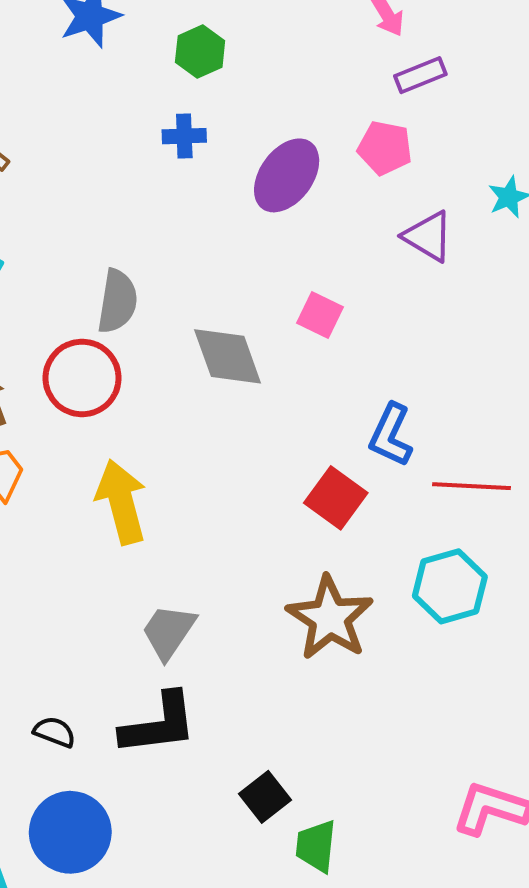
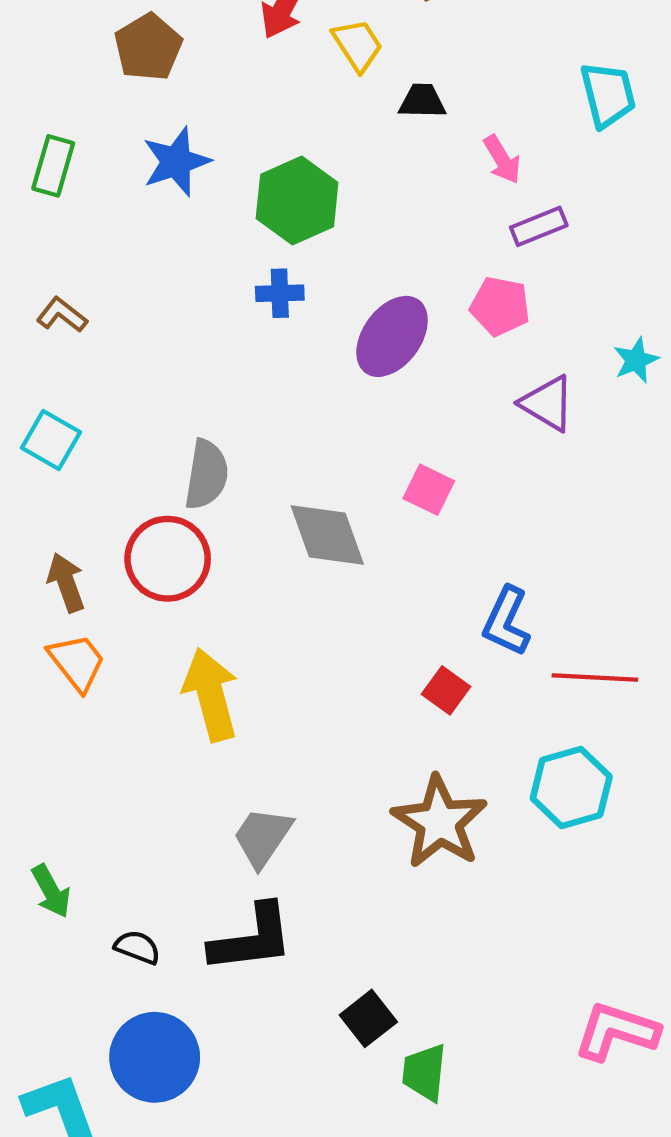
green hexagon: (200, 52) -> (297, 200), size x1.5
red square: (336, 498) -> (446, 690), size x0.7

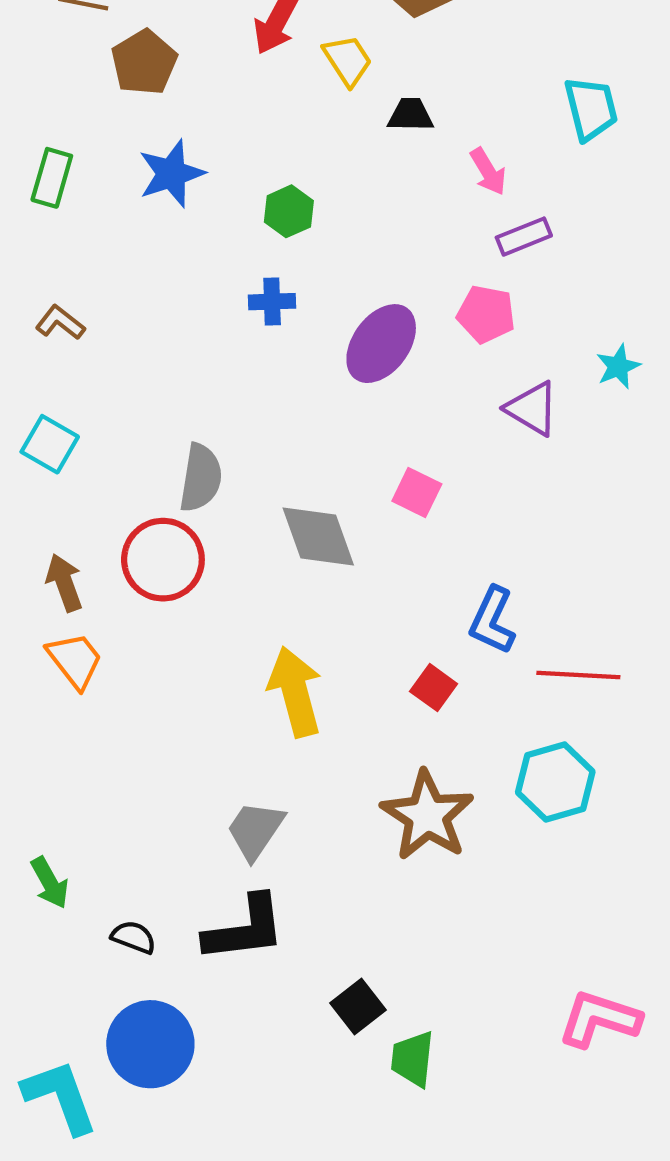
green hexagon: (297, 200) -> (289, 211), size x0.6
yellow arrow: (211, 695) -> (295, 692), moved

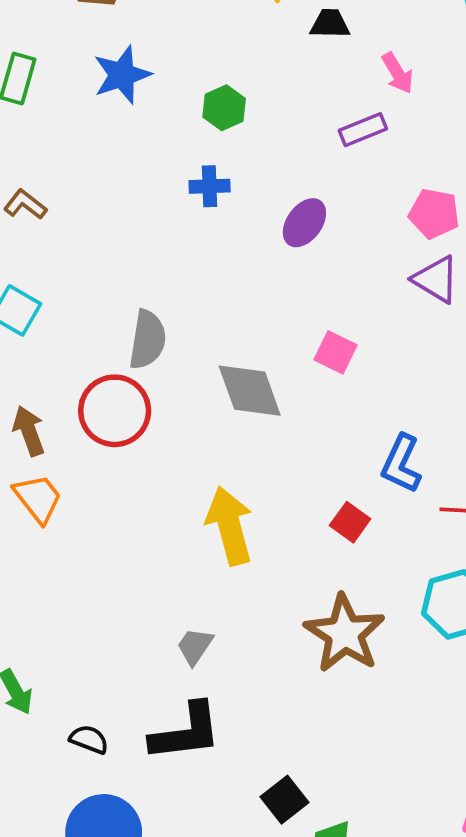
purple rectangle: (524, 237) -> (363, 130), moved
pink pentagon: (486, 314) -> (434, 214), moved
purple ellipse: (381, 344) -> (304, 223), size x0.7
gray trapezoid: (255, 830) -> (195, 646), size x0.7

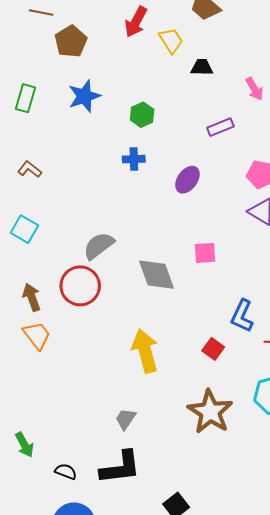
pink arrow: (398, 73) -> (254, 89), moved
gray semicircle: (147, 340) -> (99, 246), turned -136
pink square: (336, 352) -> (205, 253), turned -30

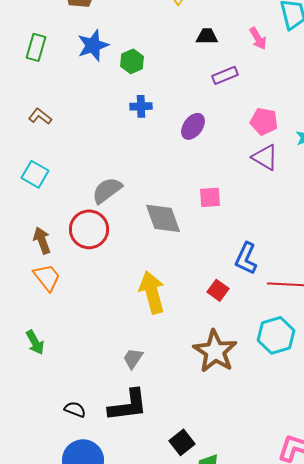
black trapezoid: (202, 67) -> (207, 36), moved
green hexagon: (142, 115) -> (132, 61), moved
green arrow: (24, 445) -> (35, 342), moved

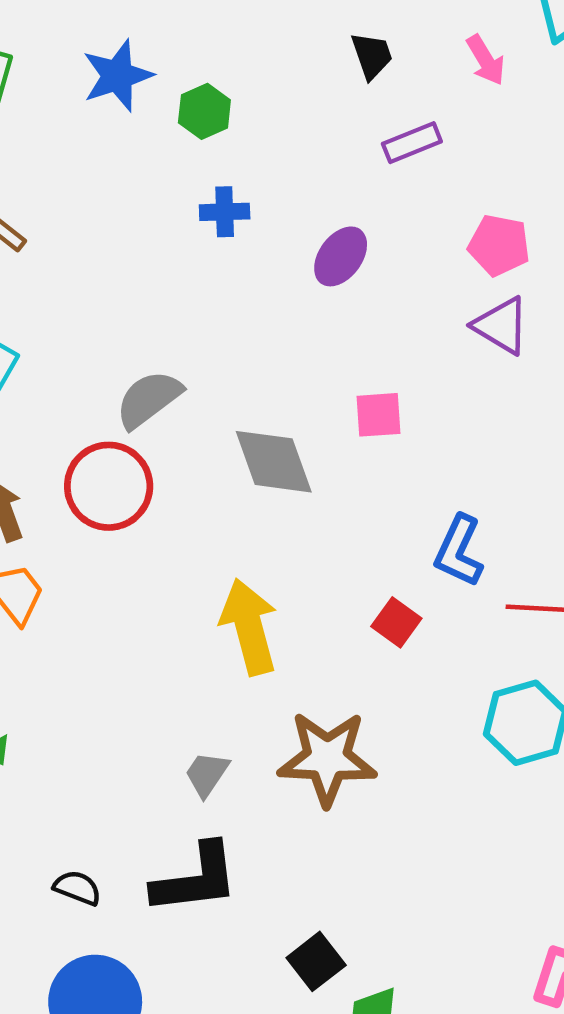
black trapezoid: (207, 36) -> (372, 56), turned 70
brown star: (215, 351) -> (327, 758), moved, turned -30

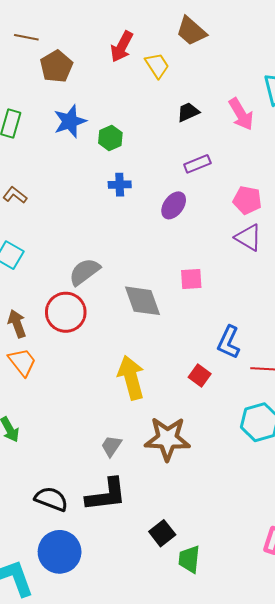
black trapezoid: (372, 56) -> (188, 112), turned -95
pink arrow: (486, 60) -> (241, 114), size x1.4
purple rectangle: (412, 143) -> (197, 164), moved
black semicircle: (77, 888) -> (51, 499), size x1.5

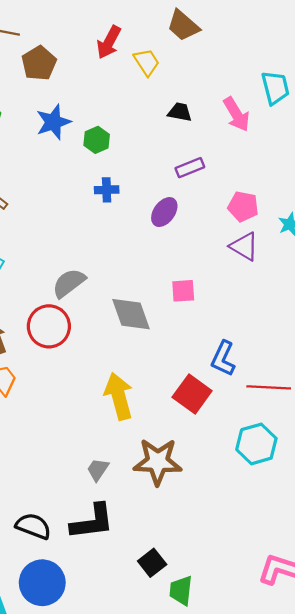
black trapezoid: (188, 112) -> (180, 112), turned 35
red square: (200, 376) -> (192, 394), size x1.6

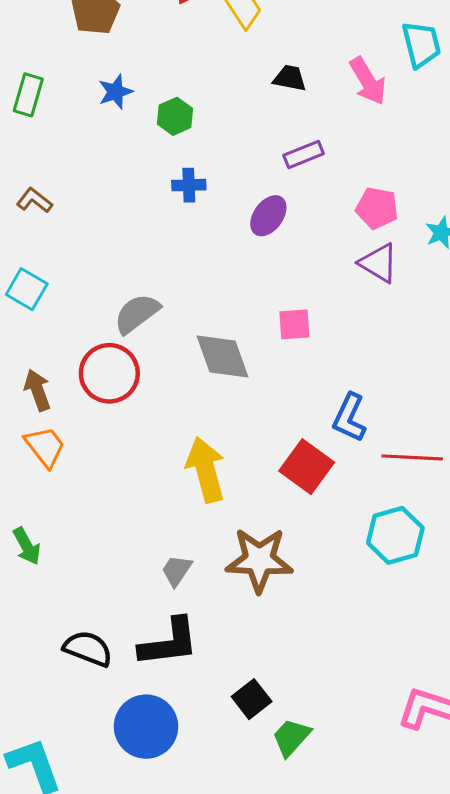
blue star: (53, 122) -> (115, 92), size x0.7
blue circle: (42, 583) -> (146, 727), moved
green trapezoid: (181, 590) -> (291, 737), turned 36

